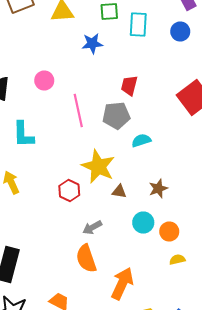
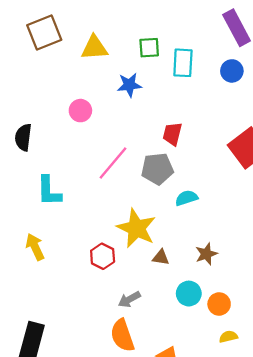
pink circle: (44, 80) -> (80, 111), moved
pink line: (78, 110) -> (113, 163), turned 52

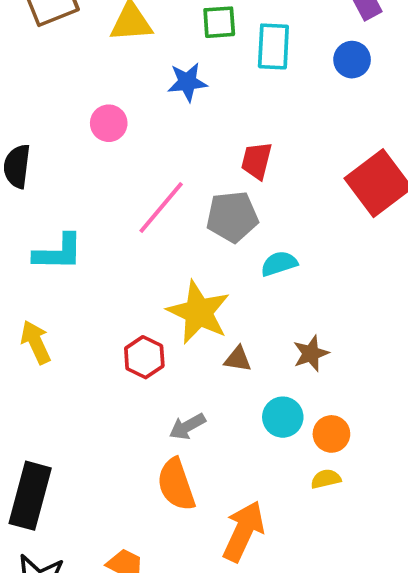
cyan L-shape: (49, 191) -> (58, 252), turned -88
yellow semicircle: (228, 337) -> (326, 479), moved

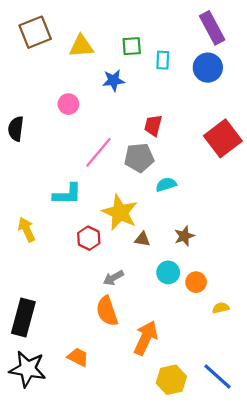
cyan rectangle: (273, 46) -> (163, 60), size x0.7
blue circle: (352, 60) -> (208, 68), size x1.4
cyan L-shape: (58, 252) -> (67, 194), moved
yellow semicircle: (326, 479) -> (221, 308), moved

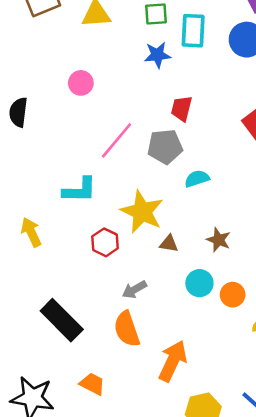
cyan rectangle: (163, 60) -> (193, 31), size x1.5
blue star: (113, 80) -> (157, 55), moved
brown star: (184, 236) -> (219, 240), turned -30
black rectangle: (23, 318) -> (62, 320), moved, turned -60

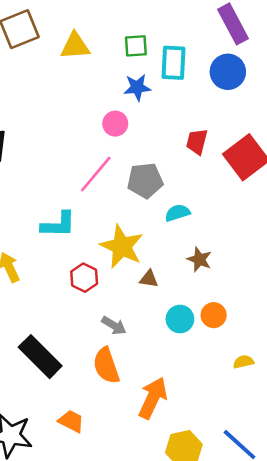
pink circle: (81, 83) -> (115, 124), moved
red trapezoid: (182, 108) -> (197, 142), moved
brown star: (219, 240) -> (199, 259), moved
gray arrow: (134, 290) -> (114, 325), turned -120
orange circle: (233, 295) -> (214, 315), moved

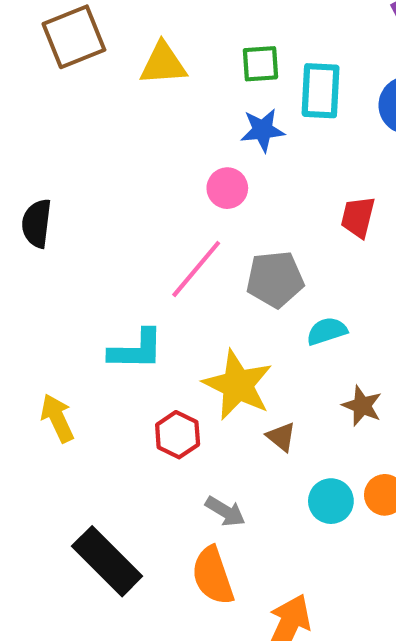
brown triangle: (149, 279) -> (281, 437), turned 30

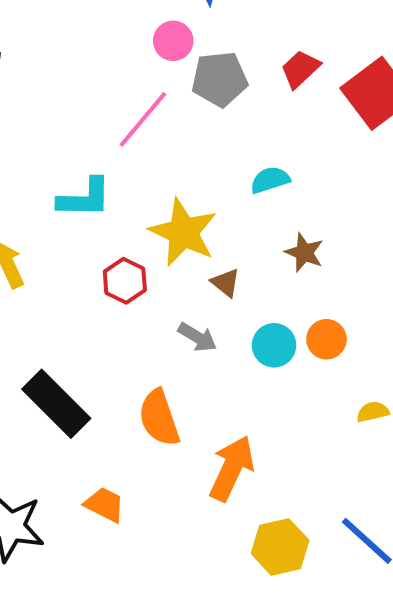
red trapezoid: (358, 217) -> (300, 69), turned 33
gray pentagon: (275, 279) -> (220, 79), moved
gray arrow: (225, 511) -> (197, 337), moved

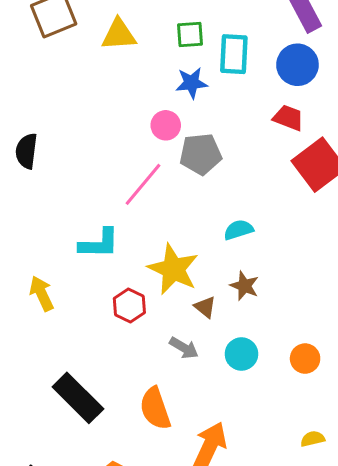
red trapezoid: (300, 69) -> (288, 118), moved, turned 64
brown star: (304, 253) -> (244, 286), moved
orange circle: (326, 339) -> (305, 359), moved
yellow semicircle: (373, 412) -> (313, 439), moved

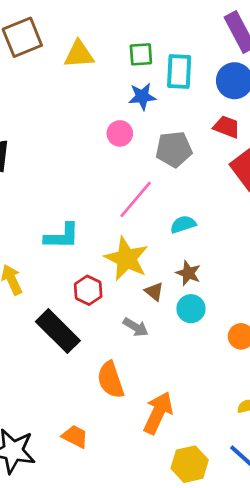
gray pentagon: (201, 154) -> (174, 149), moved
pink line: (143, 184) -> (136, 199), moved
cyan circle: (241, 354) -> (191, 309), moved
black rectangle: (78, 398) -> (58, 331), moved

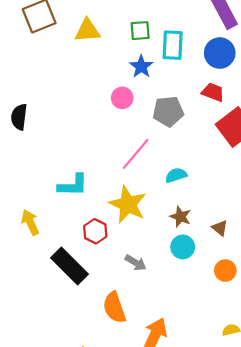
blue star: (142, 97) -> (141, 66), turned -30
brown triangle: (154, 292) -> (220, 228), moved

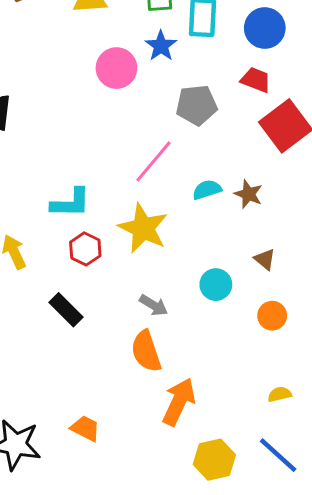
pink circle: (122, 98) -> (116, 68), moved, size x1.4
brown star: (180, 217) -> (248, 194), moved
red hexagon: (95, 231) -> (85, 249), moved
black rectangle: (69, 266) -> (66, 310), size x0.7
orange semicircle: (114, 308) -> (146, 351), moved

